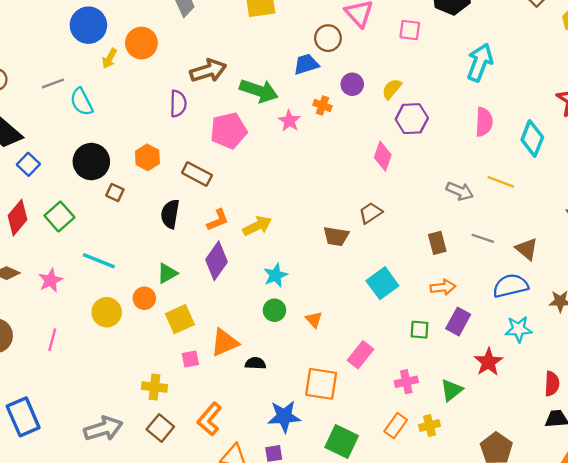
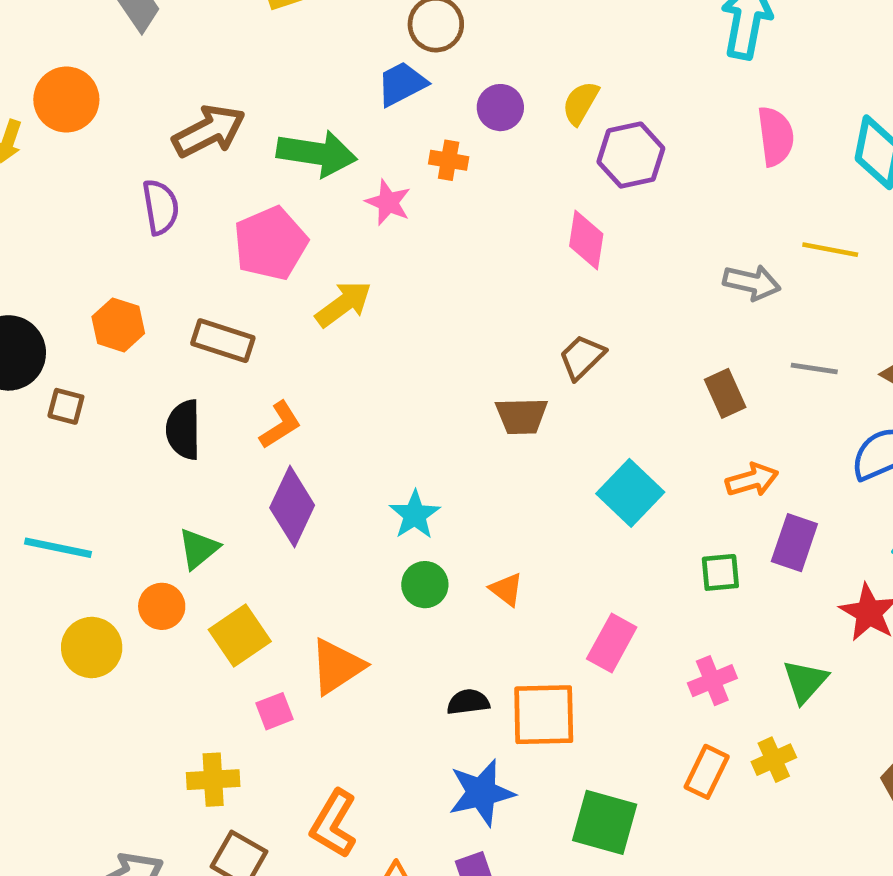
yellow arrow: (257, 226) -> (344, 304), moved
black semicircle: (255, 363) -> (468, 702), moved

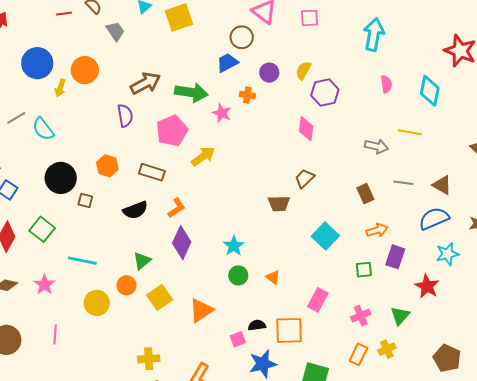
pink semicircle: (776, 136) -> (386, 84), size x0.7
black semicircle: (183, 430) -> (135, 210), turned -110
pink square: (275, 711) -> (238, 339), moved

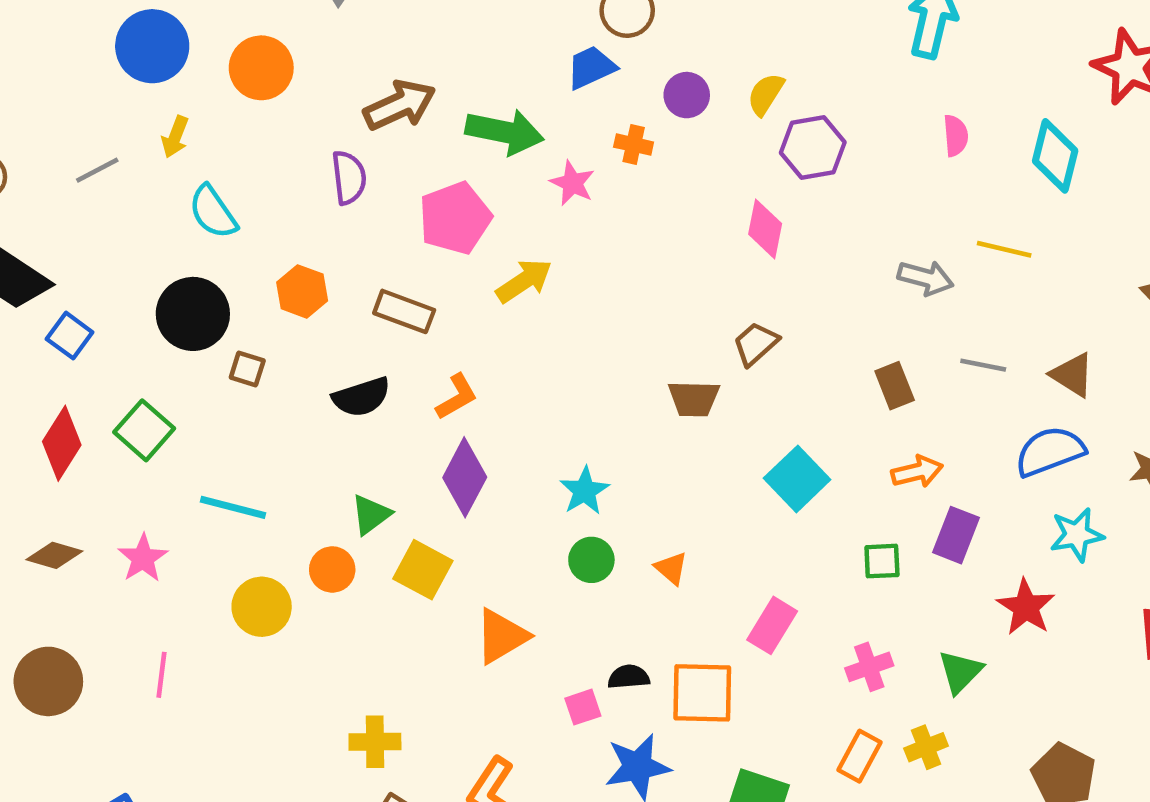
yellow arrow: (60, 88) -> (175, 137), moved
cyan semicircle: (43, 129) -> (213, 212), moved
yellow square: (160, 297) -> (423, 570), moved, turned -30

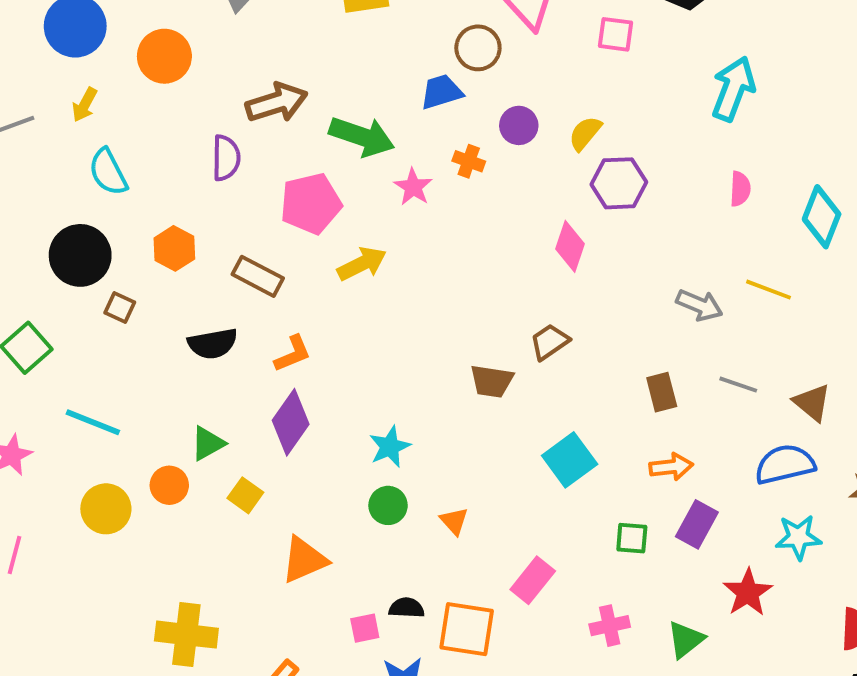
yellow square: (423, 570) -> (245, 495), size x0.7
yellow cross: (375, 742) -> (186, 635), size x1.4

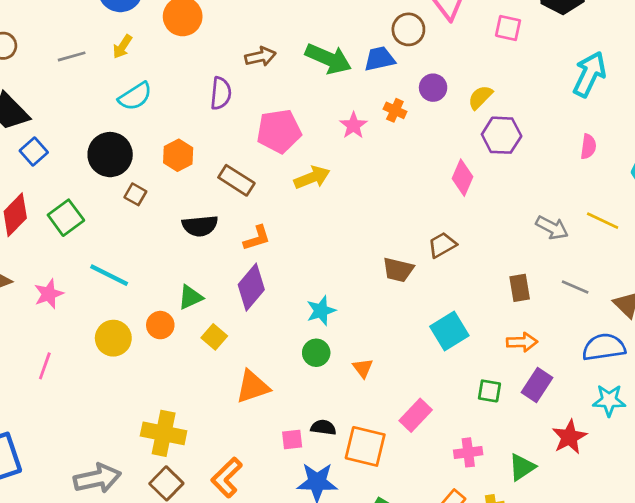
brown arrow: (277, 103) -> (260, 57), size x0.7
green arrow: (362, 136) -> (328, 59), moved
cyan semicircle: (108, 172) -> (135, 96), turned -100

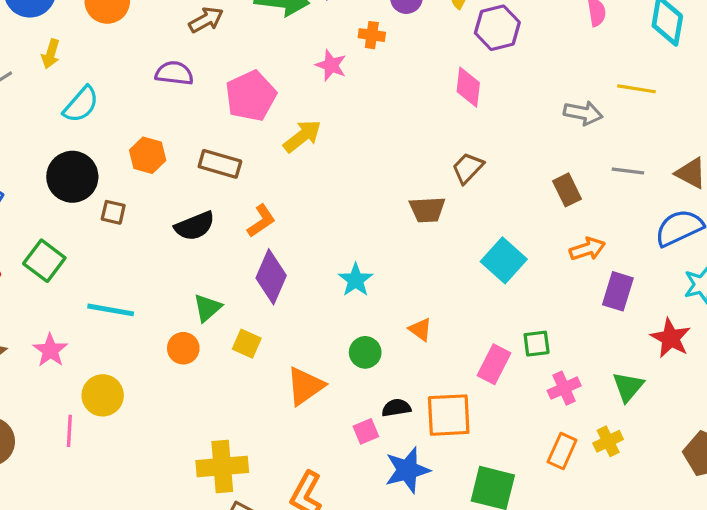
purple semicircle: (221, 93) -> (174, 73), turned -72
yellow circle: (113, 338) -> (103, 395), moved
green circle: (316, 353) -> (365, 352), moved
green square: (489, 391) -> (537, 344), moved

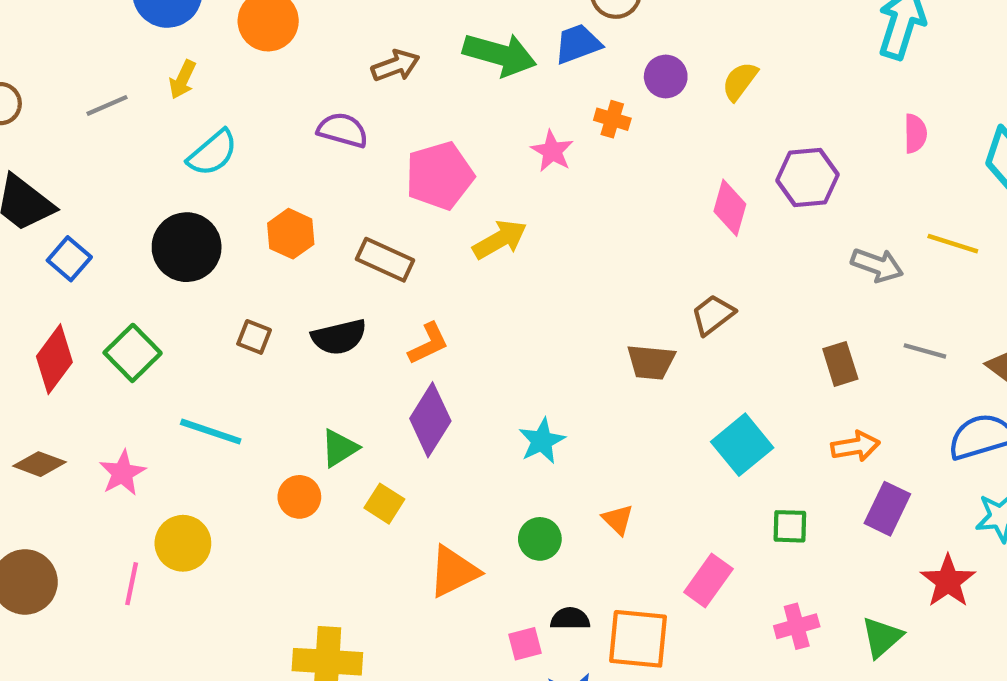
purple hexagon: (497, 28) -> (807, 178), moved
brown square: (113, 212) -> (254, 337), moved
green square: (537, 344) -> (790, 526), moved

